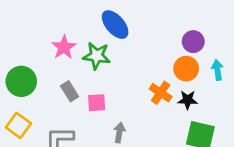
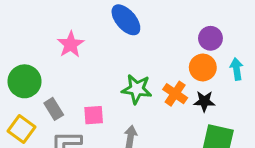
green star: (97, 56) -> (137, 89), moved
gray rectangle: (70, 91) -> (54, 109), moved
pink square: (97, 103) -> (94, 115), moved

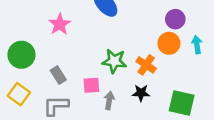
black star: (204, 101) -> (141, 93), moved
gray rectangle: (54, 109) -> (58, 75), moved
pink square: (94, 115) -> (91, 85), moved

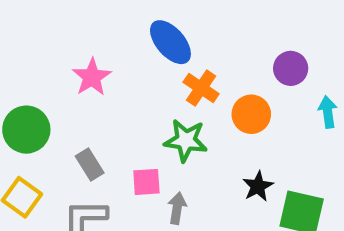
orange circle: (169, 43) -> (251, 114), moved
orange cross: (146, 65) -> (201, 88), moved
black star: (141, 93) -> (258, 186), moved, turned -30

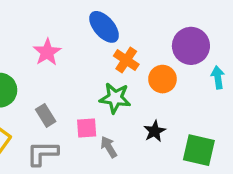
purple circle: (291, 68) -> (191, 46), size x1.5
black star: (258, 186) -> (155, 131), moved
gray arrow: (177, 208) -> (109, 147), turned -40

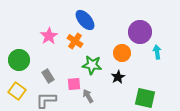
orange cross: (126, 60) -> (75, 41), moved
black star: (155, 131) -> (118, 77), moved

